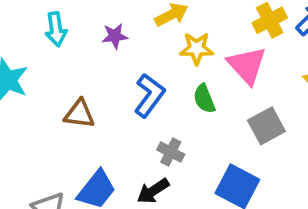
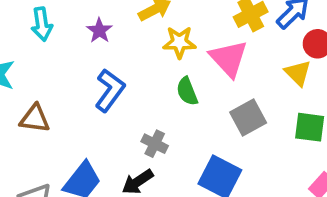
purple star: (115, 36) -> (99, 30), turned -30
blue L-shape: (149, 95) -> (110, 90), moved
brown triangle: (79, 114) -> (35, 119), moved

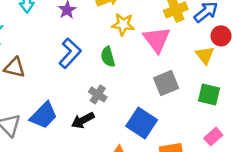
green semicircle: (187, 91) -> (108, 57), moved

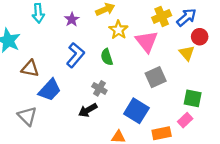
yellow star: (123, 24) -> (118, 30), turned 30
green square: (209, 95) -> (193, 98), moved
blue trapezoid: (44, 115) -> (50, 90), moved
pink rectangle: (213, 137) -> (185, 120), moved

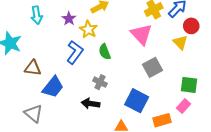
yellow star: (118, 30) -> (88, 29), moved
black arrow: (88, 110) -> (90, 104), turned 42

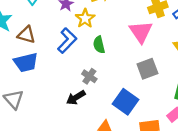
brown triangle: (33, 68) -> (26, 35), moved
blue trapezoid: (53, 87) -> (26, 62), moved, turned 30
black arrow: (90, 104) -> (76, 98), turned -48

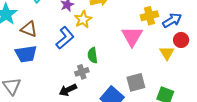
green semicircle: (99, 45) -> (93, 55), moved
gray square: (147, 69) -> (136, 82), moved
gray cross: (89, 76) -> (82, 72), turned 32

